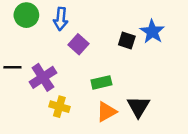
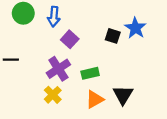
purple cross: (43, 77) -> (58, 69), moved
yellow cross: (59, 107) -> (53, 95), turned 30

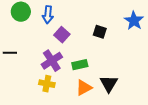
blue star: (135, 28) -> (134, 21), moved
yellow cross: (53, 95) -> (47, 84), turned -35

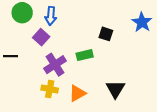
purple square: (62, 35) -> (41, 37), moved
green rectangle: (80, 65) -> (85, 55), moved
orange triangle: (84, 88) -> (77, 93), moved

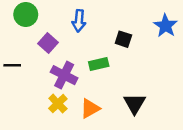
blue arrow: (51, 16) -> (79, 21), moved
purple cross: (55, 65) -> (64, 75), turned -30
yellow cross: (50, 89) -> (58, 104), turned 35

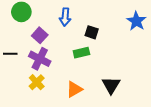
black square: (123, 39) -> (92, 32), moved
purple cross: (64, 75) -> (40, 59), moved
yellow cross: (58, 104) -> (37, 82), moved

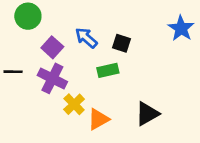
blue arrow: (65, 17) -> (86, 38), moved, turned 126
yellow cross: (37, 82) -> (74, 104), moved
black triangle: (111, 85) -> (147, 114), turned 30

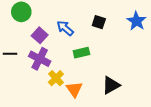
black square: (121, 43) -> (99, 22), moved
orange triangle: (98, 119) -> (74, 89), turned -36

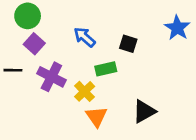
black square: (99, 22) -> (128, 44), moved
purple square: (40, 35) -> (34, 44), moved
yellow cross: (56, 78) -> (85, 91), moved

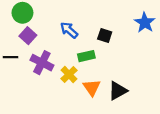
orange triangle: (96, 117) -> (92, 87), moved

